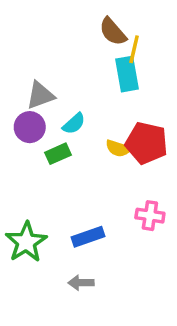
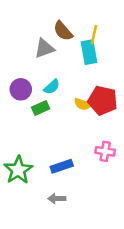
brown semicircle: (113, 32) -> (63, 31), moved
gray triangle: (40, 95) -> (44, 48), moved

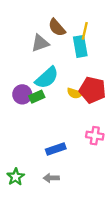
cyan semicircle: (52, 87) -> (47, 78), size x1.6
purple circle: (21, 89) -> (22, 94), moved
green star: (18, 170) -> (16, 177), moved, size x0.7

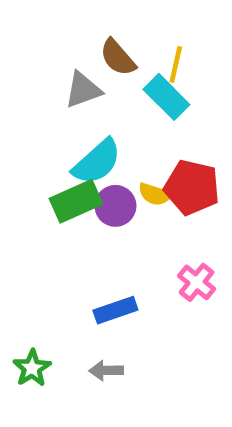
cyan rectangle: (80, 46) -> (166, 97), turned -35
purple circle: (22, 94) -> (115, 206), moved
green rectangle: (37, 97) -> (76, 201), size x1.5
pink cross: (95, 136) -> (197, 282), turned 30

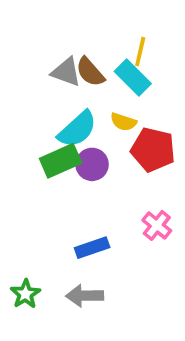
brown semicircle: (118, 58) -> (90, 72), moved
gray triangle: (83, 90) -> (66, 72), turned 40
yellow semicircle: (155, 194) -> (123, 122), moved
gray arrow: (106, 370) -> (85, 296), size x1.4

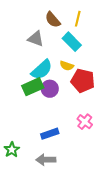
yellow line: (140, 52) -> (78, 19), moved
brown semicircle: (90, 72) -> (53, 20), moved
green star: (25, 294) -> (12, 150), moved

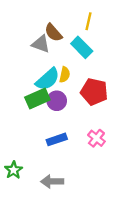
brown semicircle: (53, 20) -> (53, 33), moved
yellow semicircle: (67, 66) -> (65, 75), moved, turned -96
blue rectangle: (50, 134) -> (57, 139), moved

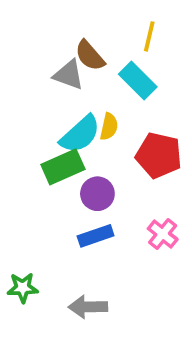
purple circle: (57, 101) -> (97, 194), moved
green star: (14, 170) -> (23, 288), turned 30

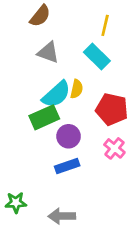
brown semicircle: (90, 56) -> (40, 16), moved, turned -100
pink cross: (163, 234) -> (114, 148), moved

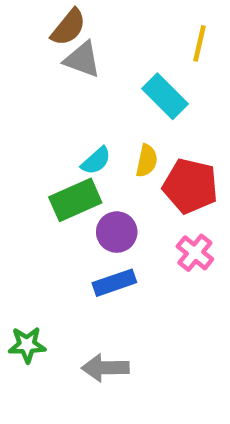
yellow line: (105, 25) -> (200, 43), moved
gray triangle: (48, 52) -> (82, 59), moved
yellow semicircle: (77, 89) -> (147, 161), moved
cyan semicircle: (56, 94) -> (96, 161), size x0.6

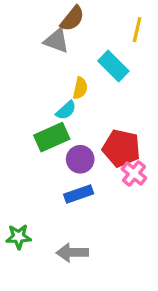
brown semicircle: (68, 27) -> (72, 19), moved
yellow semicircle: (147, 161) -> (80, 88), moved
red pentagon: (190, 186) -> (121, 148), moved

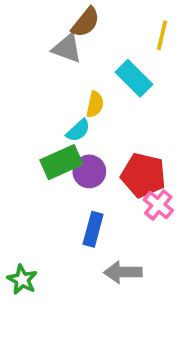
purple circle: (80, 159) -> (89, 171), moved
blue rectangle: (79, 194) -> (93, 229), turned -56
green star: (19, 237) -> (22, 280), turned 30
gray arrow: (72, 253) -> (123, 272), moved

